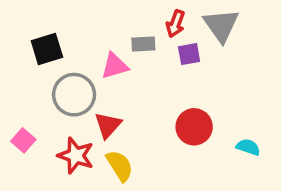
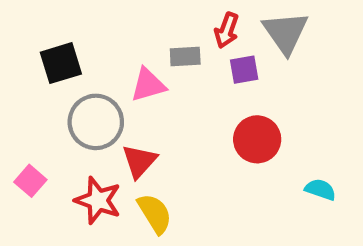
red circle: (194, 127) -> (257, 139), moved

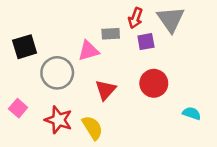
black square: (61, 63) -> (25, 47), moved
red triangle: (139, 161) -> (105, 90), moved

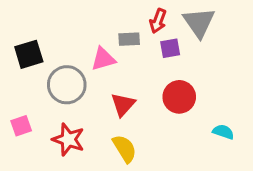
pink square: (18, 108) -> (21, 126), turned 30
yellow semicircle: (92, 128) -> (125, 149), moved

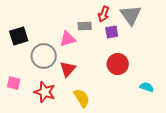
red triangle: (123, 104) -> (68, 69), moved
pink square: (21, 126) -> (14, 83), turned 32

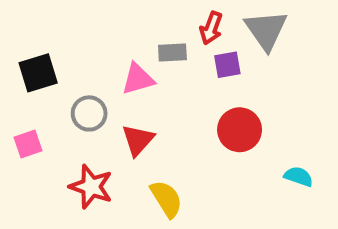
gray circle: (44, 56) -> (89, 113), size x0.7
pink square: (14, 83) -> (28, 144), moved, turned -32

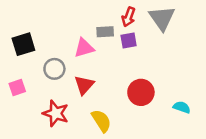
purple square: (227, 65) -> (129, 40), moved
red circle: (240, 130) -> (141, 92), moved

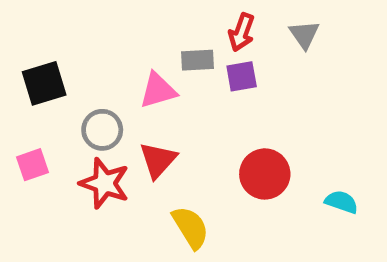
gray triangle: (162, 18) -> (304, 35), size x0.6
red star: (56, 113) -> (105, 183), moved

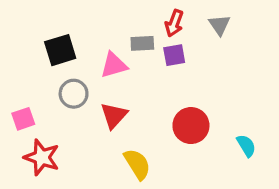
black square: (44, 83) -> (60, 50), moved
red star: (105, 183) -> (42, 157), moved
cyan semicircle: (341, 202) -> (246, 146), turned 40

